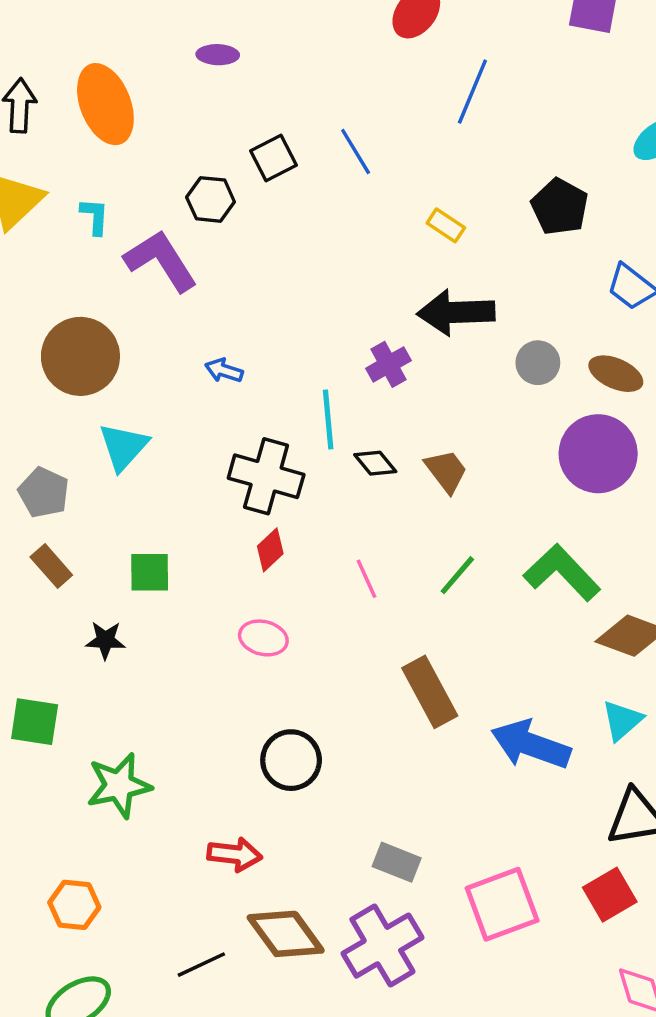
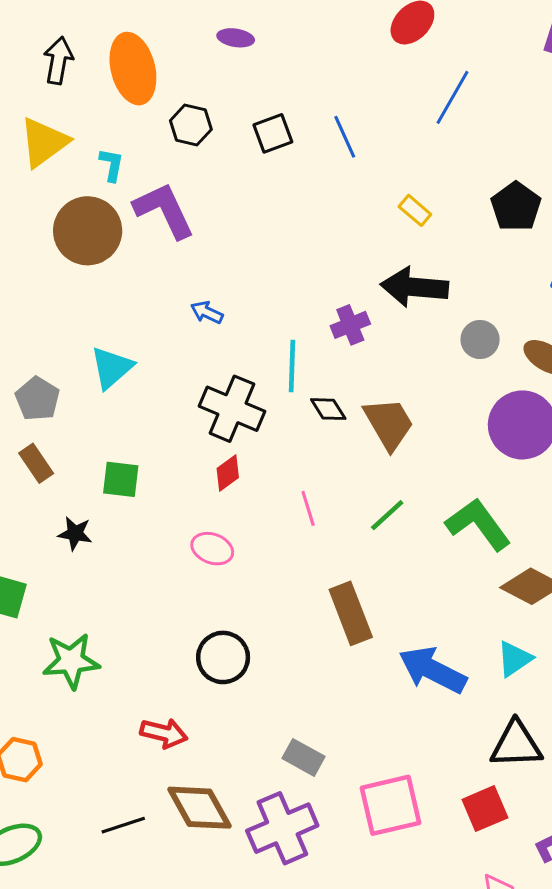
black hexagon: (211, 199) -> (191, 125), moved
brown circle: (80, 356) -> (88, 231), moved
brown trapezoid: (446, 471) -> (389, 424), size x1.4

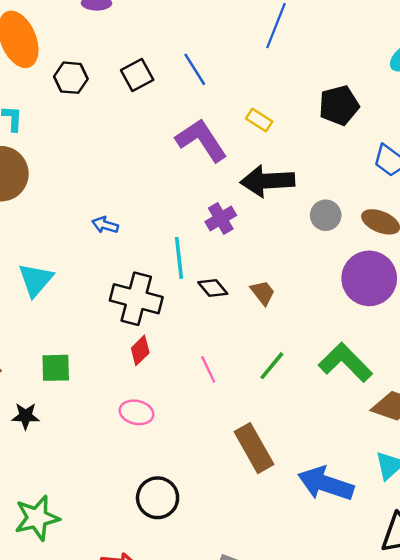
black pentagon: (516, 207) -> (339, 105), turned 30
purple L-shape: (164, 210) -> (201, 140), moved
brown trapezoid: (389, 424) -> (263, 293), size x0.6

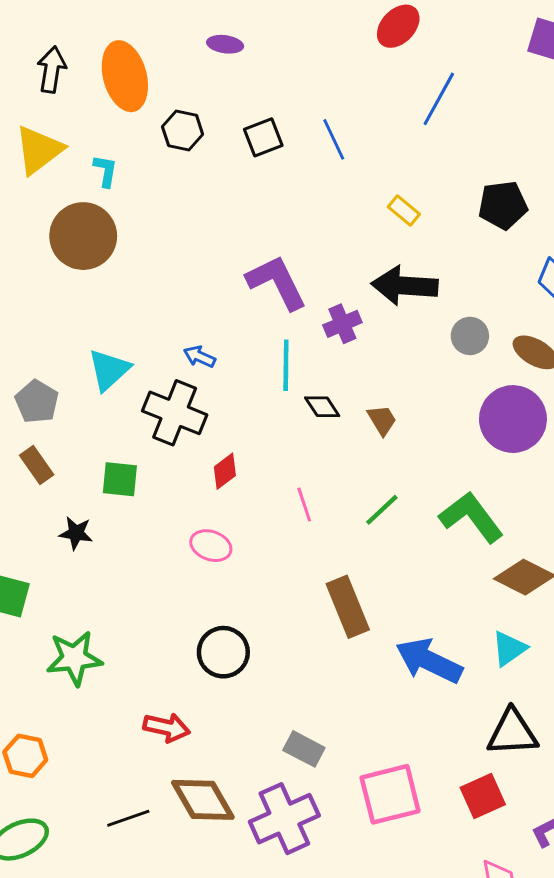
purple L-shape: (201, 140) -> (277, 282), moved
blue arrow: (105, 225) -> (199, 357), moved
black cross: (136, 299) -> (175, 413), moved

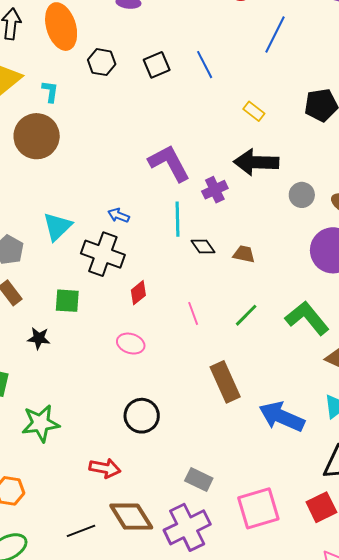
brown trapezoid: (382, 420) -> (244, 254), turned -45

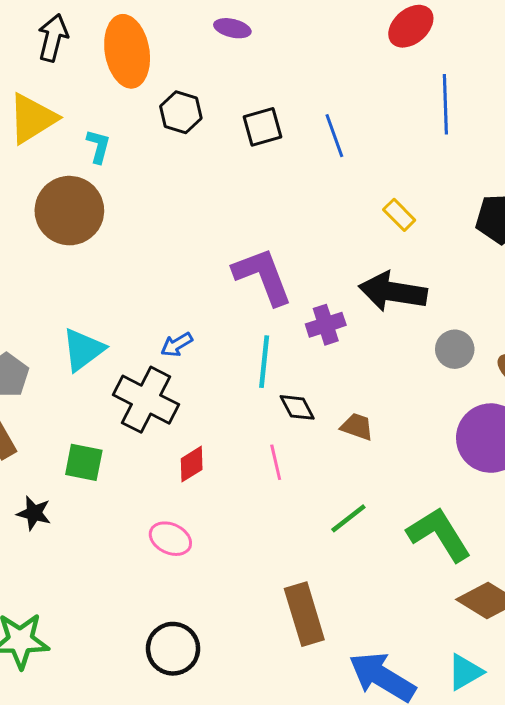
blue line: (275, 35) -> (445, 104), turned -36
blue arrow: (118, 215) -> (177, 345), turned -60
pink line: (193, 313) -> (276, 462), moved

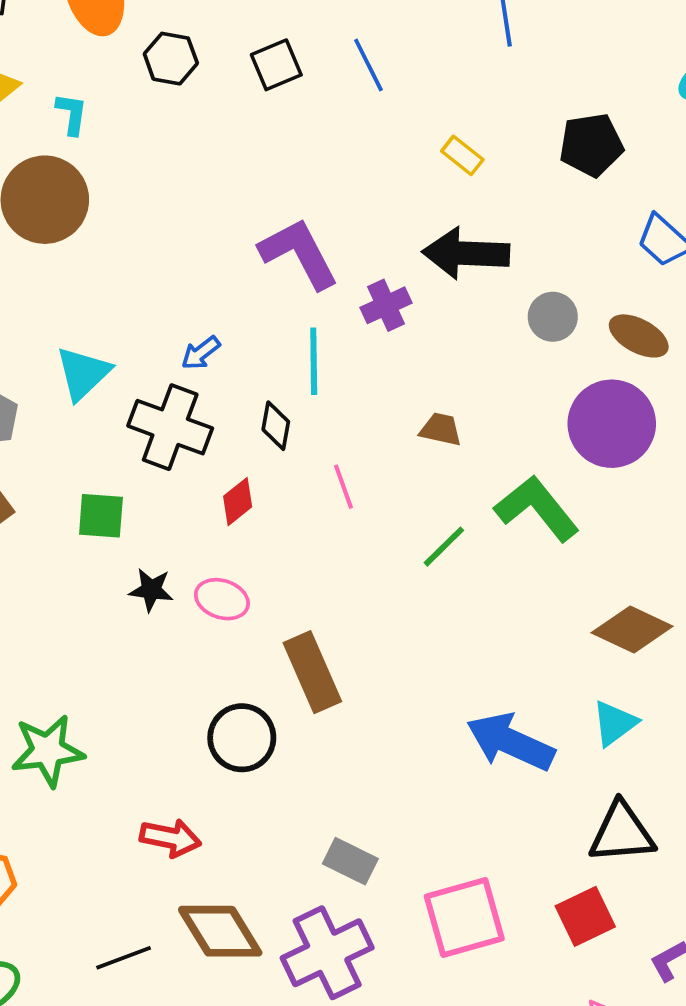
black diamond: (297, 407) -> (276, 426), moved, turned 45
black star: (34, 513) -> (151, 590), moved
green L-shape: (439, 534) -> (537, 508), moved
brown rectangle: (304, 614) -> (312, 672), moved

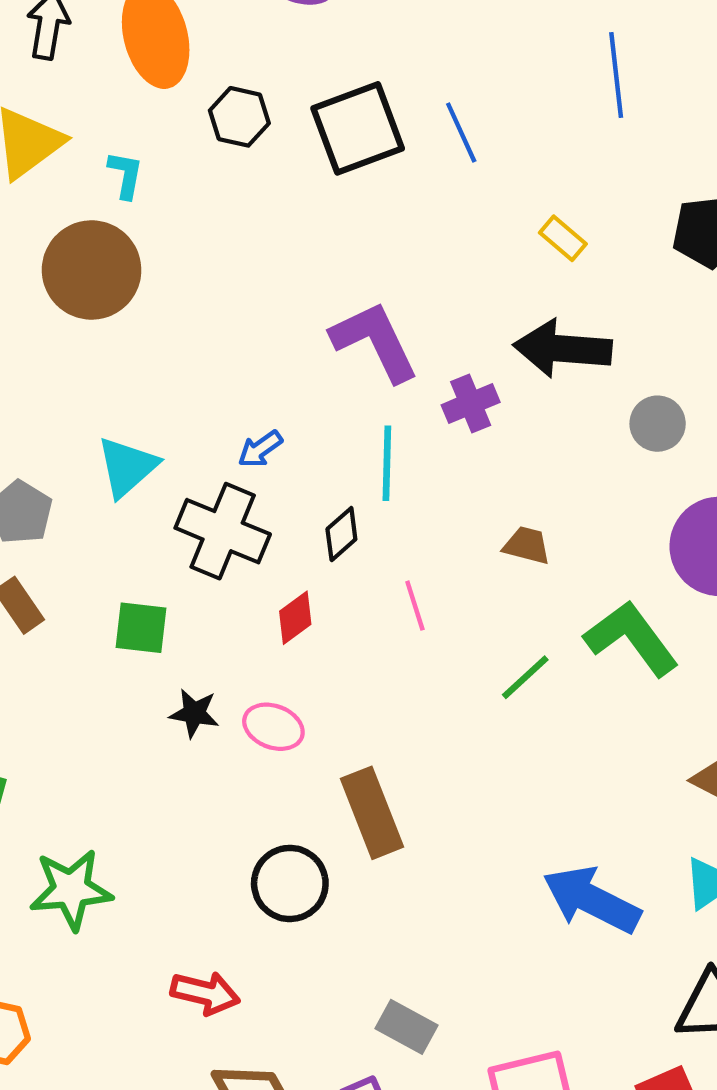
black square: (276, 65) -> (358, 128), size x1.6
black diamond: (276, 426) -> (341, 534), turned 36

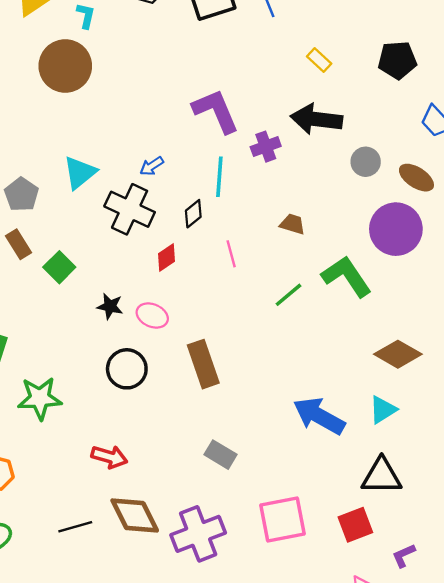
green square: (141, 628) -> (59, 267), moved, turned 36
black circle: (290, 883) -> (127, 369), moved
gray rectangle: (407, 1027) -> (220, 455), moved

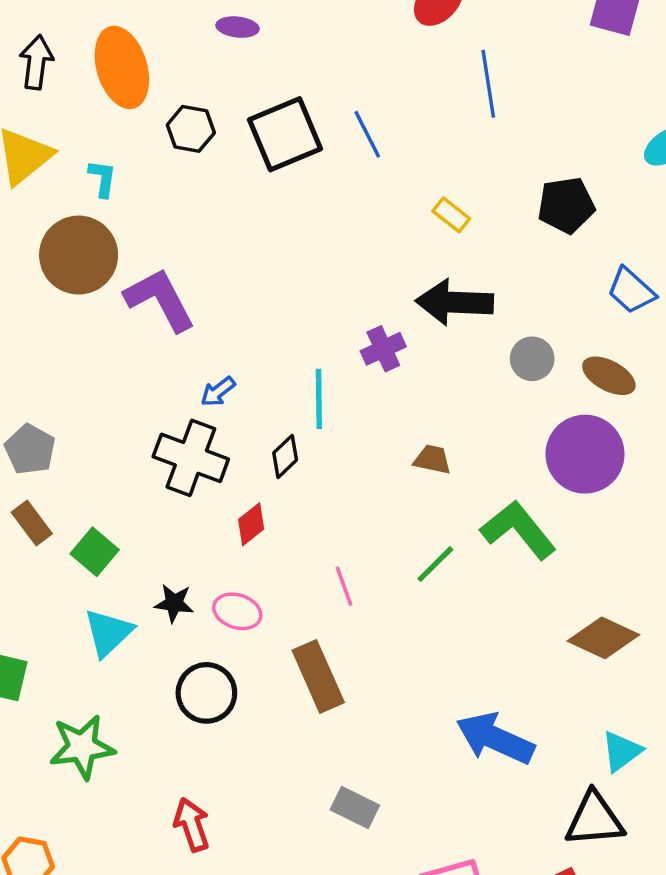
purple L-shape: (216, 111) -> (160, 300), moved
cyan triangle: (80, 173) -> (108, 633), moved
pink line: (231, 254) -> (344, 586), moved
cyan triangle: (383, 410) -> (622, 751), moved
red arrow: (109, 457) -> (192, 825), turned -120

